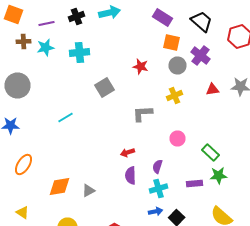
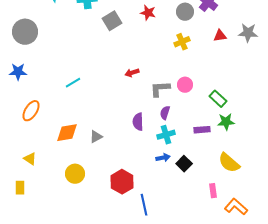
gray square: (104, 88) -> (112, 21), moved
gray L-shape: (142, 114) -> (160, 89), moved
cyan line: (66, 118) -> (73, 83), moved
red arrow: (128, 152) -> (132, 73), moved

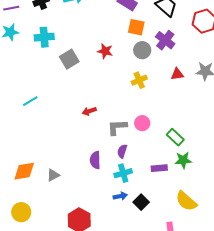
cyan line: (73, 83) -> (30, 101), moved
yellow circle: (75, 174) -> (21, 212), moved

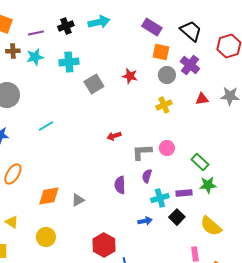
cyan line: (30, 101) -> (46, 126), moved
cyan cross: (123, 173) -> (160, 198), moved
black square: (141, 202) -> (177, 217), moved

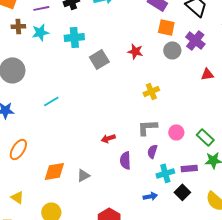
yellow cross: (164, 105) -> (151, 91), moved
red arrow: (114, 136) -> (108, 138), moved
pink circle: (167, 148) -> (176, 132), moved

